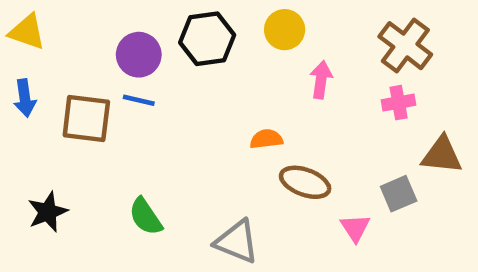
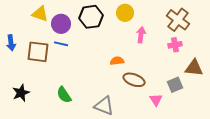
yellow triangle: (27, 32) -> (40, 14), moved

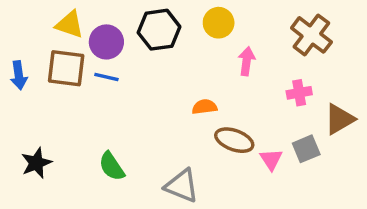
pink cross: (175, 45) -> (299, 93), moved
brown square: (38, 52) -> (66, 68), moved
brown triangle: (194, 68) -> (339, 119), turned -36
pink triangle: (156, 100) -> (271, 159), moved

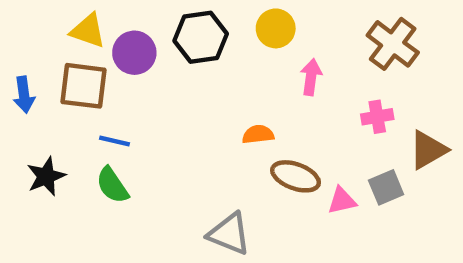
blue line: (106, 77) -> (114, 141), moved
pink triangle: (271, 159) -> (342, 201), turned 50
black star: (36, 163) -> (46, 176), moved
green semicircle: (112, 166) -> (112, 185), moved

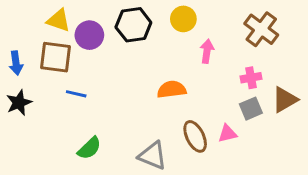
orange semicircle: (258, 134) -> (172, 89), size x1.4
black star: (46, 176) -> (19, 103), moved
brown ellipse: (296, 176) -> (195, 136), moved, turned 44
green semicircle: (112, 185) -> (89, 148), moved, turned -100
gray square: (386, 187) -> (251, 109), moved

